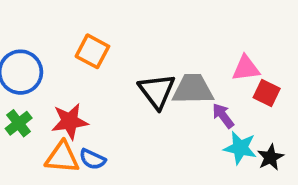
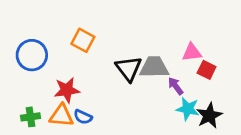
green cross: (19, 123) -> (30, 117), moved, turned 30
black star: (270, 157) -> (209, 116), size x1.4

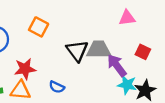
pink triangle: (192, 52) -> (127, 18), moved
purple arrow: (176, 86) -> (117, 65), size x1.5
blue semicircle: (83, 117) -> (57, 87), moved

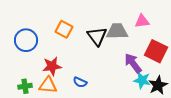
gray trapezoid: (99, 50) -> (117, 31), moved
black triangle: (77, 51) -> (97, 36), moved
red square: (143, 52) -> (156, 51), size x1.6

